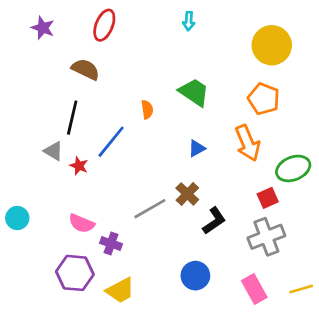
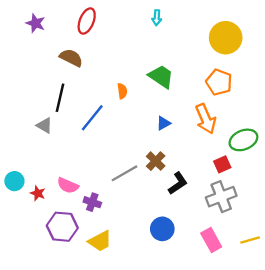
red star: (79, 166) -> (38, 193), moved

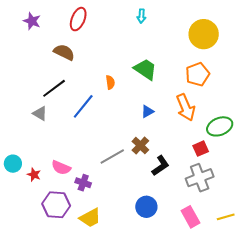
orange pentagon: (219, 82) -> (198, 74), turned 30
black line: (60, 98) -> (54, 88), turned 40

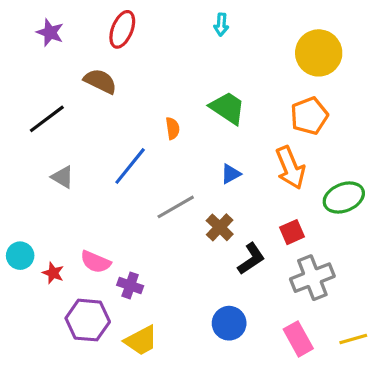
black line: (54, 88) -> (47, 119), moved
red square: (201, 149) -> (292, 232), moved
gray line: (112, 157) -> (176, 207), moved

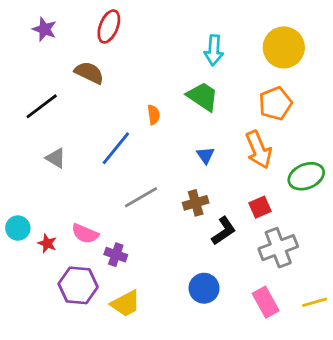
cyan arrow: (221, 25) -> (214, 50), moved, size x1.5
blue triangle: (231, 174) -> (205, 155), turned -36
gray line: (176, 207) -> (141, 197), moved
brown cross: (220, 227) -> (196, 203), turned 30

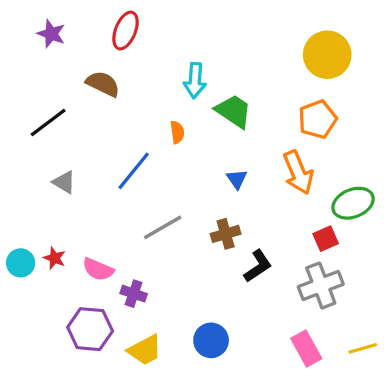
cyan arrow: (214, 50) -> (195, 81), moved
red square: (260, 207) -> (326, 239), moved
red star: (47, 243) -> (55, 258), moved
blue circle: (204, 288) -> (211, 340), moved

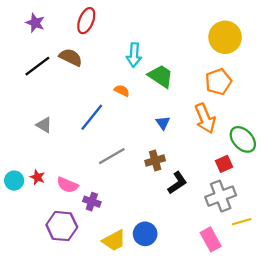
black line: (48, 122) -> (37, 66), moved
orange semicircle: (177, 132) -> (122, 91), turned -56
green ellipse: (353, 203) -> (243, 139), turned 68
yellow line: (363, 348) -> (242, 222), moved
yellow trapezoid: (145, 350) -> (114, 240), moved

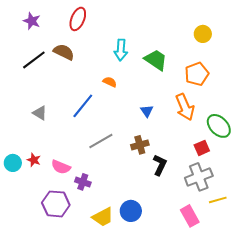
yellow circle: (225, 37) -> (203, 34), size x0.6
green trapezoid: (161, 76) -> (156, 60), moved
black L-shape: (177, 183) -> (160, 165), turned -30

